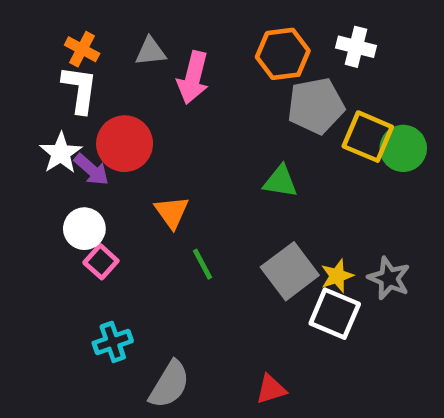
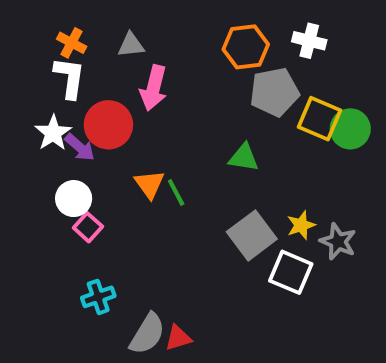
pink arrow: (193, 78) -> (154, 88), moved
green line: (202, 264) -> (176, 192), moved
yellow star: (337, 276) -> (301, 225), moved
red triangle: (271, 389) -> (178, 338), moved

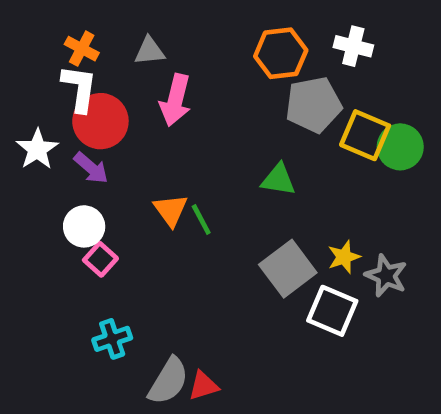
red circle: (108, 125) -> (100, 121), moved
white star: (53, 133) -> (37, 149), moved

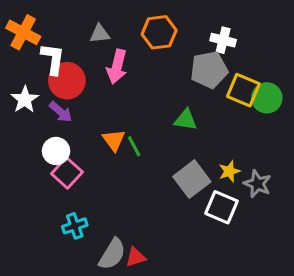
white cross: (353, 46) -> (223, 40), moved
orange cross: (82, 49) -> (23, 32), moved, size x1.5
orange hexagon: (281, 53) -> (159, 32), moved
pink square: (100, 259) -> (67, 173), size x1.4

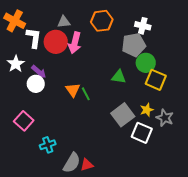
red circle: (67, 81) -> (56, 42), moved
yellow square: (243, 90) -> (156, 80), moved
green circle: (267, 98) -> (146, 63), moved
white circle: (56, 151) -> (36, 84), moved
pink square: (67, 173) -> (24, 121), moved

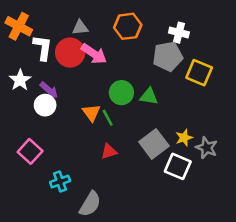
pink arrow: (75, 43) -> (94, 54), turned -70
green circle: (146, 63) -> (121, 93), moved
yellow square: (156, 80) -> (199, 73), moved
red triangle: (87, 165) -> (109, 151), moved

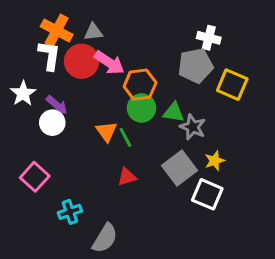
orange cross: (19, 26) -> (57, 31), moved
orange hexagon: (128, 26) -> (140, 85), moved
gray star: (207, 148) -> (193, 127), moved

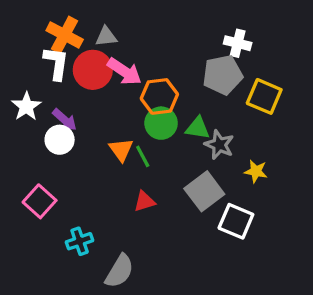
yellow star: (215, 161) -> (256, 171), moved, turned 30

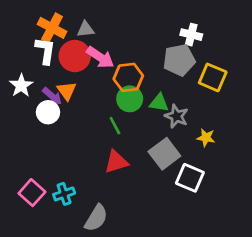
orange triangle: (121, 150) -> (67, 91), moved
pink square: (40, 201) -> (32, 193), moved
red triangle: (144, 201) -> (116, 162), size x1.4

